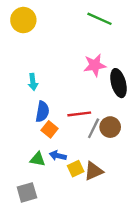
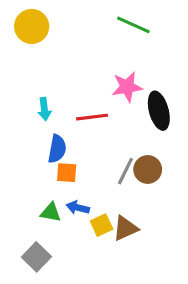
red line: (79, 114) -> (92, 117), moved
orange square: (50, 129) -> (67, 173), turned -35
gray square: (27, 192) -> (36, 257), turned -30

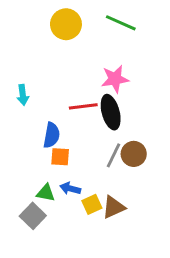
yellow circle: (32, 26) -> (66, 24), moved
cyan arrow: (44, 109) -> (23, 95), moved
black ellipse: (159, 111) -> (111, 112), moved
gray square: (36, 257) -> (33, 216), moved

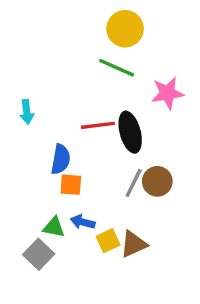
green line: (121, 23) -> (117, 68), moved
yellow circle: (66, 24) -> (125, 29), moved
pink star: (115, 79) -> (167, 93), moved

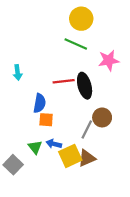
gray line: (134, 183) -> (87, 130), moved
green triangle: (54, 227) -> (35, 147), turned 40
yellow square: (108, 241) -> (70, 156), size x1.5
gray square: (39, 254) -> (13, 165), moved

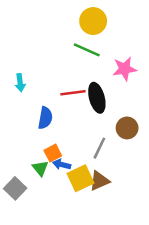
brown circle: (102, 117) -> (127, 128), moved
orange square: (46, 120) -> (53, 153), moved, turned -32

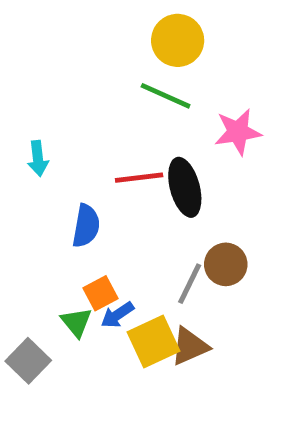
brown circle: (127, 128) -> (226, 264), moved
blue arrow: (62, 164) -> (117, 315), turned -48

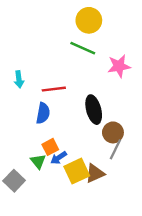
red line: (139, 178) -> (54, 89), moved
black ellipse: (185, 187) -> (94, 110), moved
gray line: (190, 284) -> (115, 149), moved

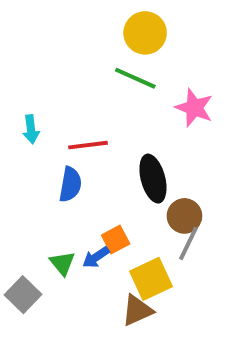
pink star: (119, 66) -> (194, 108), turned 30
orange square: (50, 147) -> (116, 240), moved
yellow square: (77, 171) -> (151, 279), moved
brown triangle: (95, 173) -> (137, 310), moved

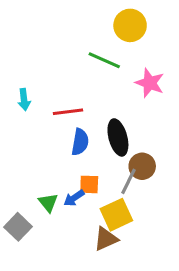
yellow circle: (145, 33) -> (130, 25), moved
blue semicircle: (70, 184) -> (80, 142), moved
orange square: (116, 240) -> (89, 184), turned 30
gray line: (188, 243) -> (129, 181), moved

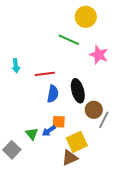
gray line: (129, 181) -> (104, 120), moved

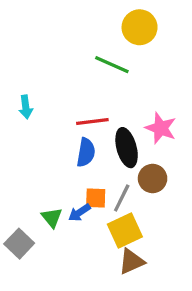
pink star: (99, 55) -> (161, 128), moved
red line: (45, 74) -> (92, 122), moved
gray line: (104, 120) -> (122, 198), moved
brown triangle: (70, 158) -> (131, 261), moved

